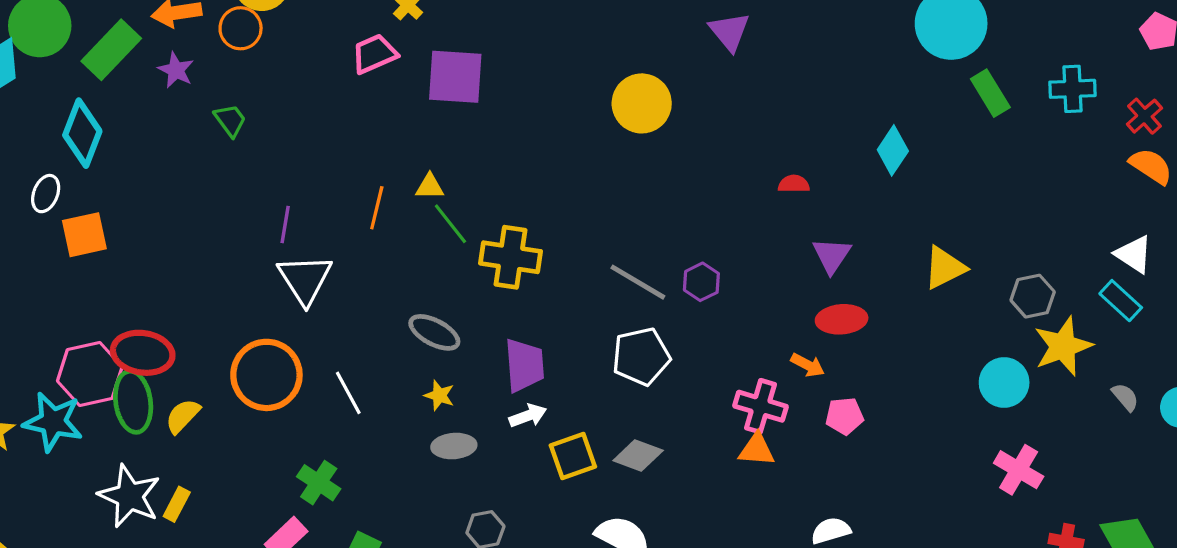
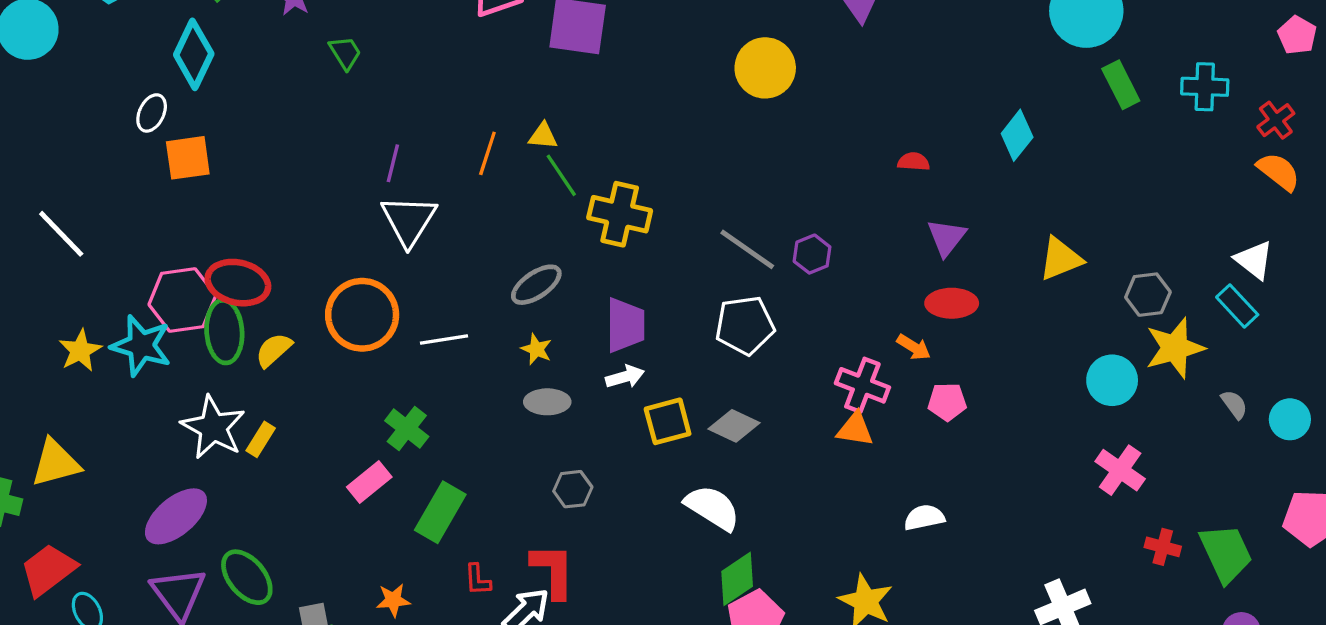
gray ellipse: (434, 332) -> (536, 285), turned -66
white line: (348, 393) -> (444, 339), turned -75

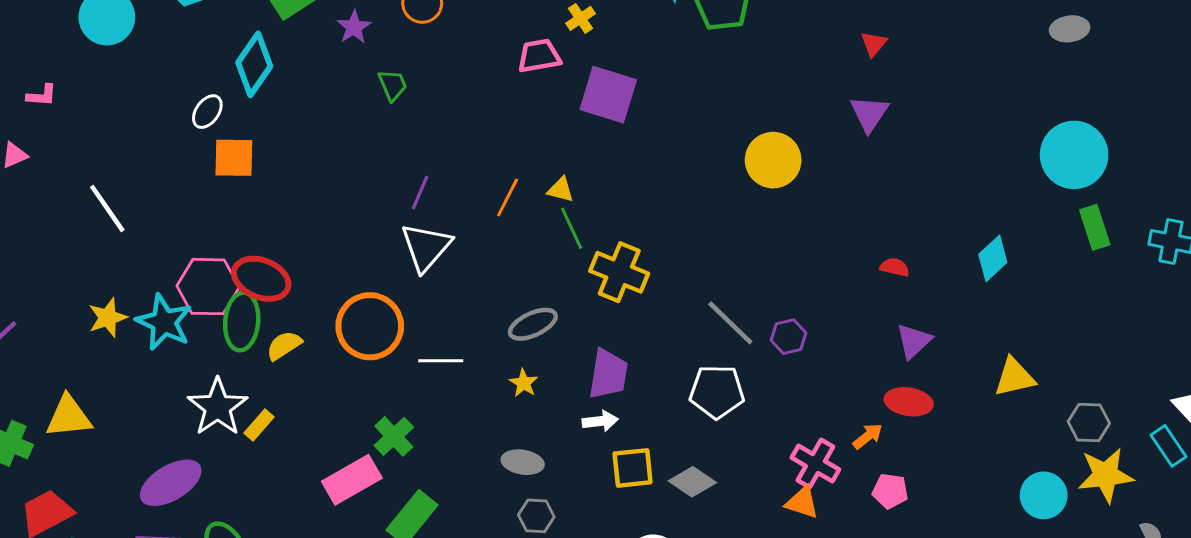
orange arrow: (914, 347) -> (868, 436), turned -80
gray ellipse: (547, 402) -> (523, 462), moved
pink rectangle: (369, 482) -> (352, 480), size x1.4

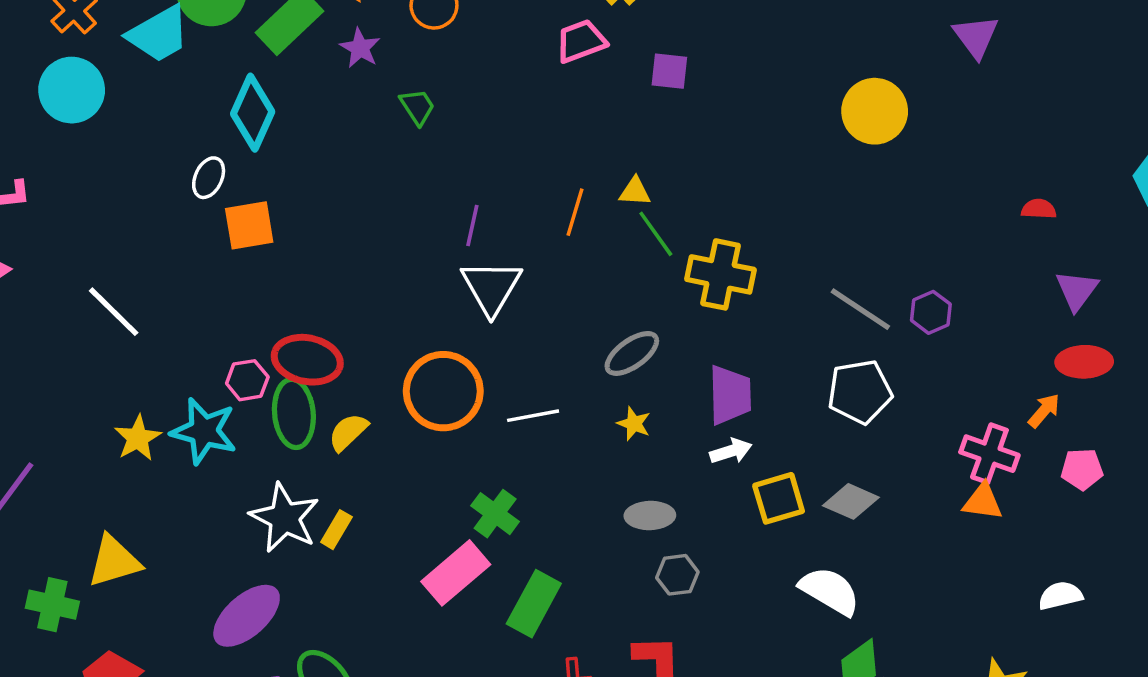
purple square: (608, 95) -> (669, 71), size x0.6
pink hexagon: (208, 287) -> (247, 380), size x0.6

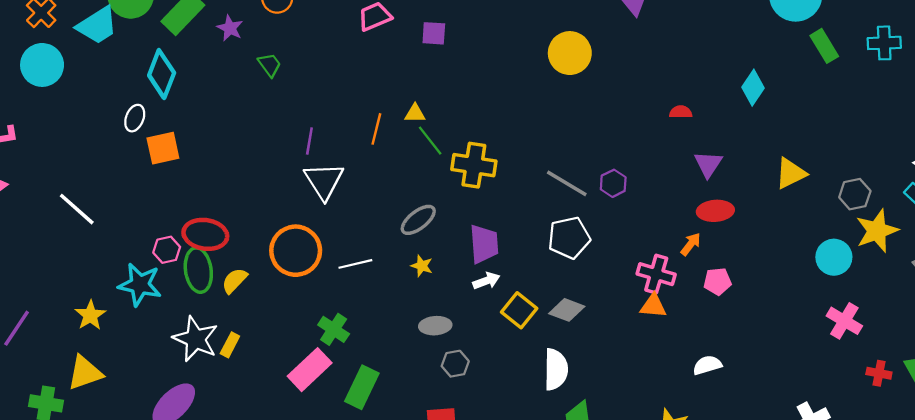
yellow star: (138, 438) -> (90, 315), moved
yellow square: (779, 498) -> (519, 310), turned -32
white semicircle: (830, 591) -> (556, 369), turned 63

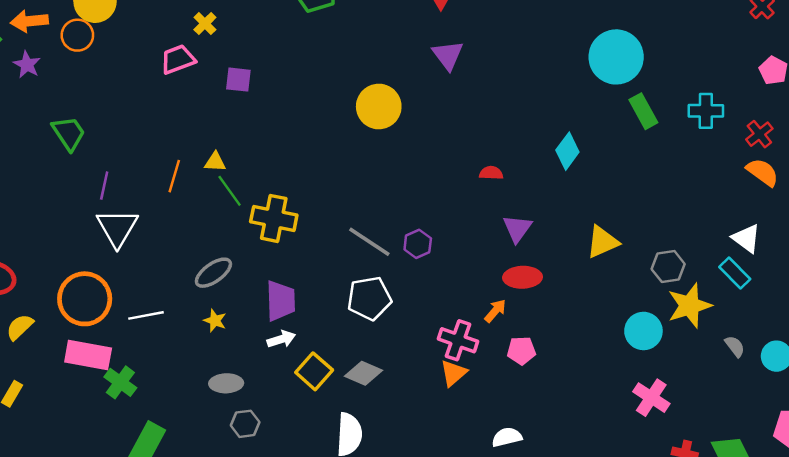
green trapezoid: (270, 65) -> (69, 133), moved, size x1.4
orange triangle: (653, 306) -> (454, 373), turned -48
pink rectangle: (310, 370) -> (88, 355), moved, turned 51

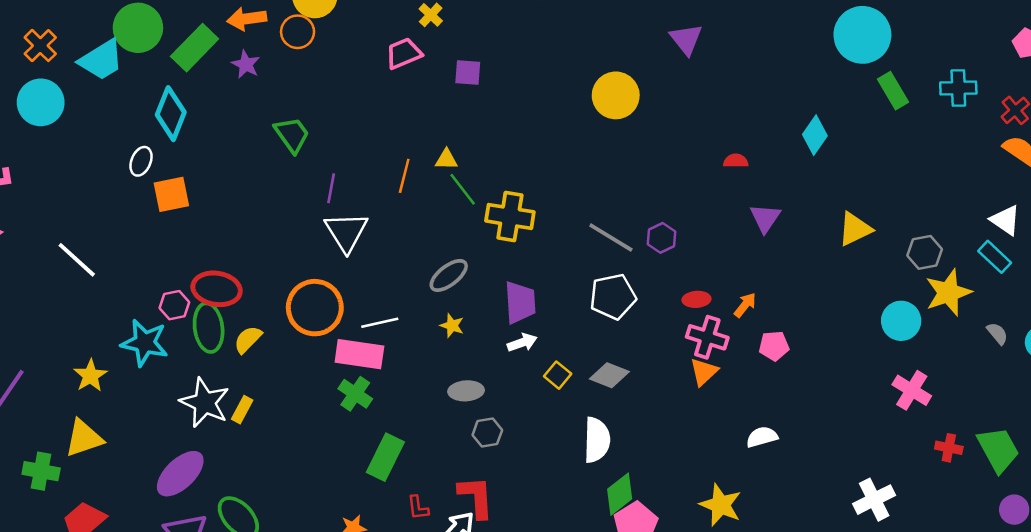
red ellipse: (523, 277) -> (696, 299), moved, size x0.7
pink rectangle: (88, 355) -> (359, 354), moved
yellow square: (314, 371) -> (558, 375), size x0.7

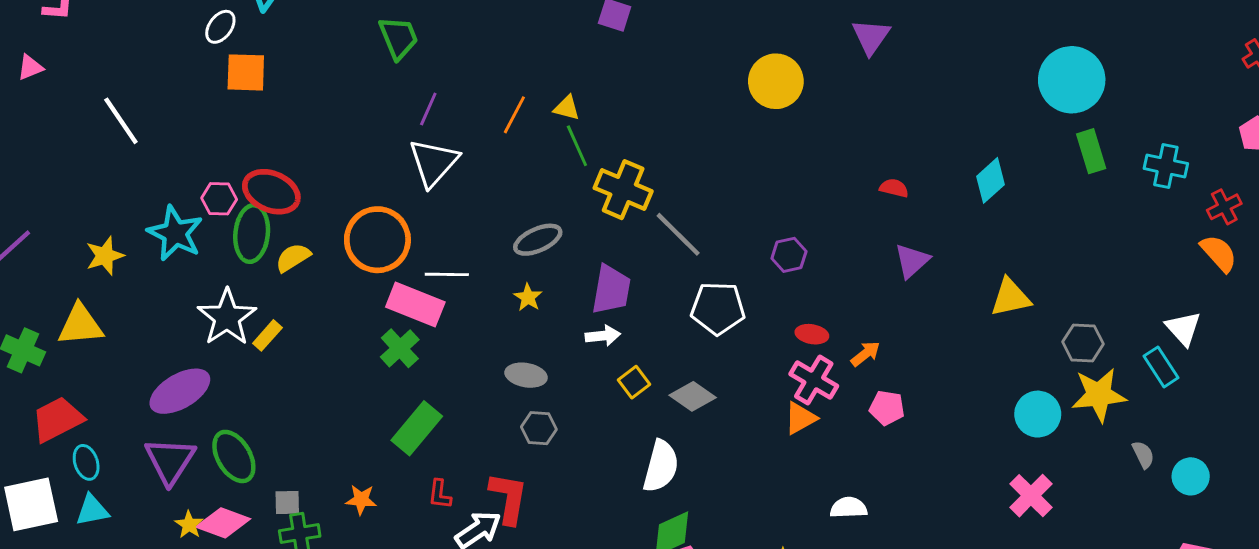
gray line: (611, 237) -> (678, 234), moved

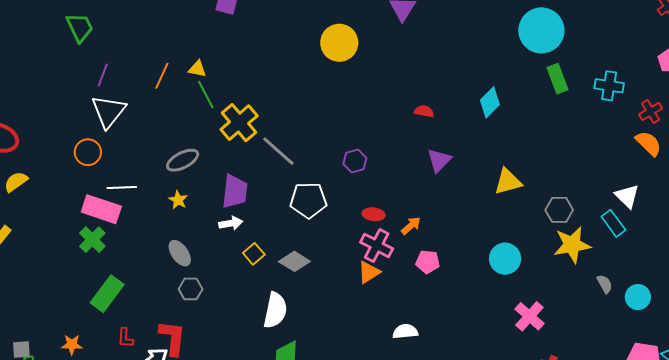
yellow cross: (623, 190) -> (239, 123), turned 30
orange circle: (377, 240) -> (88, 152), moved, size x0.6
gray ellipse: (526, 375) -> (180, 253), turned 48
cyan circle: (1038, 414) -> (505, 259), moved

